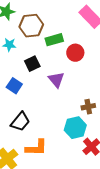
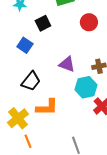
red circle: (75, 53) -> (89, 22), moved
purple triangle: (56, 80) -> (67, 64), moved, turned -30

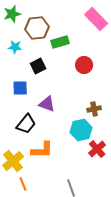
blue square: (25, 45) -> (20, 88), turned -35
purple triangle: (67, 64) -> (47, 104), moved

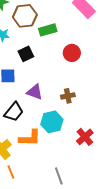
brown cross: (94, 109) -> (68, 96), moved
cyan hexagon: (81, 130) -> (52, 122), moved

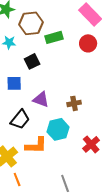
red circle: (72, 53) -> (88, 43), moved

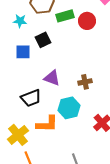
red circle: (88, 43) -> (87, 21), moved
blue square: (14, 83) -> (23, 52), moved
black trapezoid: (20, 119) -> (31, 98), turned 30

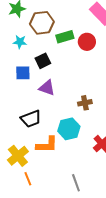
purple triangle: (52, 78) -> (47, 88), moved

